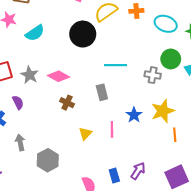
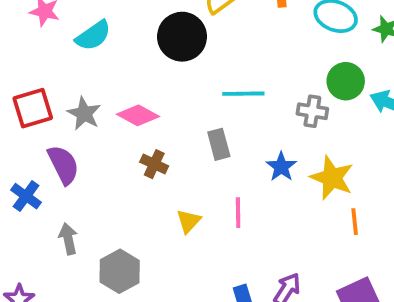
purple semicircle: (18, 102) -> (63, 165), size x1.5
yellow star: (163, 111) -> (332, 178), turned -30
blue star: (134, 115) -> (281, 167), moved

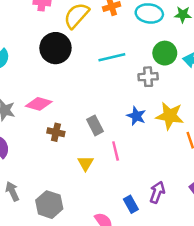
cyan line: (243, 94) -> (112, 57), moved
gray rectangle: (219, 144) -> (95, 125), moved

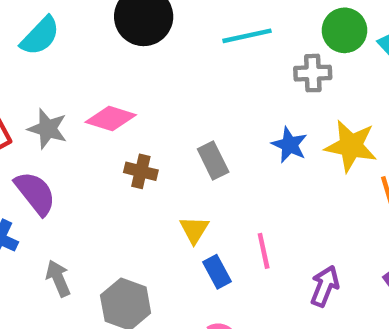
pink line: (116, 151) -> (264, 251), moved
blue rectangle: (131, 204) -> (217, 272), moved

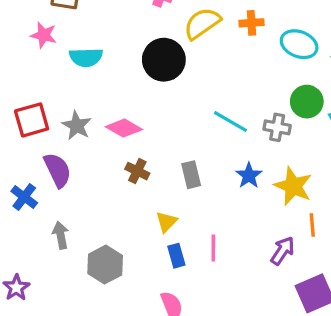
cyan semicircle: (40, 36) -> (86, 57), turned 32
cyan line: (247, 36) -> (230, 122), moved, turned 30
purple arrow: (325, 286) -> (283, 251), moved

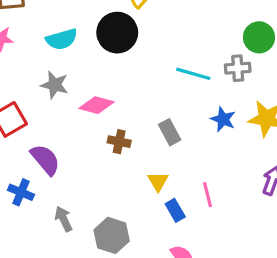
cyan semicircle: (86, 57) -> (62, 39), moved
gray star: (77, 126) -> (55, 85), moved

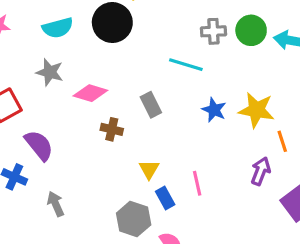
gray cross: (238, 68) -> (213, 31), moved
gray rectangle: (170, 132) -> (151, 105), moved
gray hexagon: (112, 235) -> (134, 219), moved

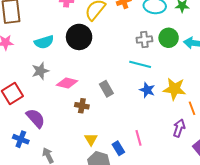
cyan line: (186, 65) -> (140, 64), moved
gray star: (50, 72) -> (40, 71), turned -30
yellow triangle: (149, 169) -> (91, 139), moved

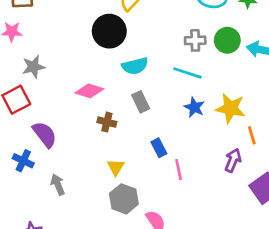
cyan semicircle: (44, 42) -> (135, 66), moved
gray star: (40, 71) -> (33, 67), moved
blue rectangle: (118, 148) -> (159, 148), moved

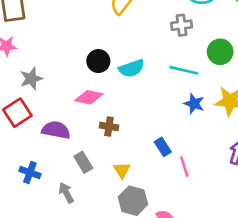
black circle: (109, 31) -> (98, 61), moved, size x0.7
gray cross: (195, 40) -> (182, 25), moved
green circle: (227, 40) -> (220, 52), moved
gray rectangle: (141, 102) -> (83, 162), moved
purple semicircle: (45, 134) -> (56, 130), moved, turned -36

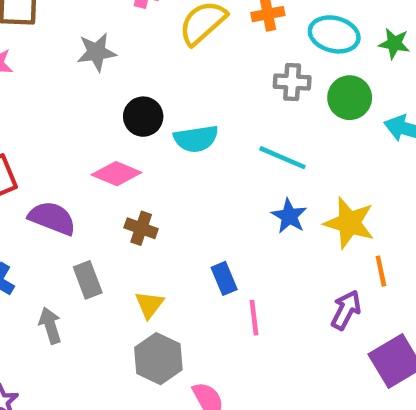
green circle: (220, 52) -> (350, 98), moved
gray star: (31, 79) -> (96, 52), moved

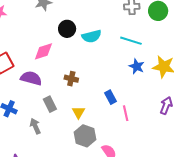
pink diamond: (116, 174) -> (43, 51), moved, turned -35

